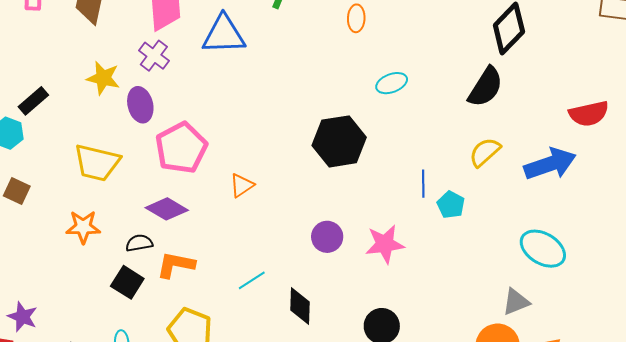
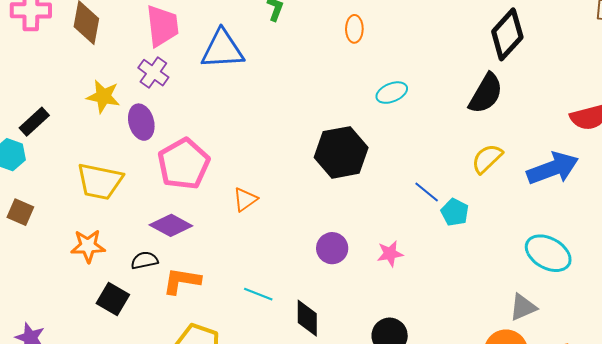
blue line: (423, 184) -> (427, 192), turned -48
pink star: (385, 244) -> (390, 254), size x0.7
cyan line: (252, 280) -> (258, 294), turned 56
black square: (127, 282) -> (113, 299), moved

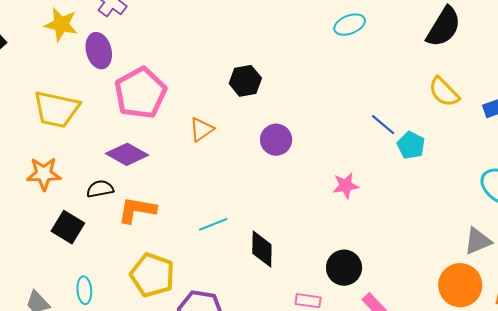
black hexagon: (341, 152) -> (245, 81), moved, size x0.6
yellow semicircle: (487, 159) -> (444, 92), turned -92
purple circle: (332, 248) -> (276, 140), moved
cyan line: (258, 294) -> (213, 224), turned -44

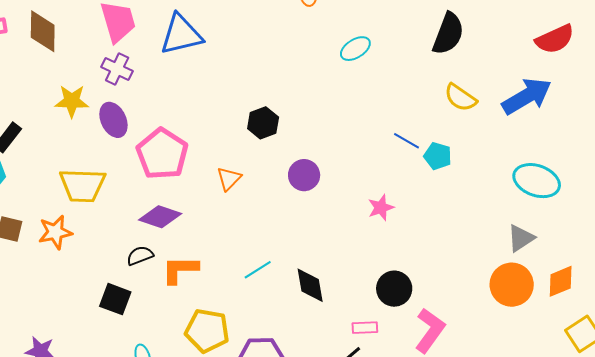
orange star: (44, 174) -> (55, 232), moved

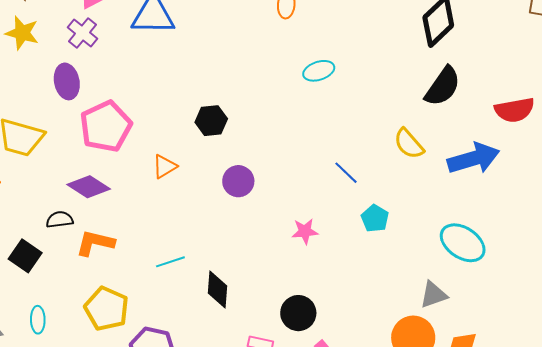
black semicircle: (448, 34) -> (443, 86), moved
yellow star: (72, 101) -> (22, 33), moved
cyan pentagon: (438, 156) -> (375, 218), moved

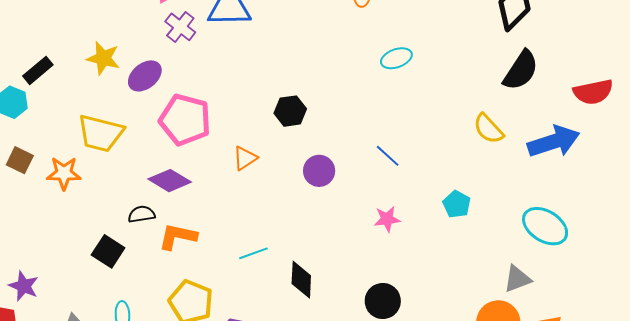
yellow star: (22, 33) -> (103, 58), moved
purple cross: (83, 33) -> (180, 27), moved
purple ellipse: (67, 81) -> (145, 76), turned 64
pink pentagon: (106, 126) -> (185, 120), turned -30
blue line: (346, 173) -> (388, 156), moved

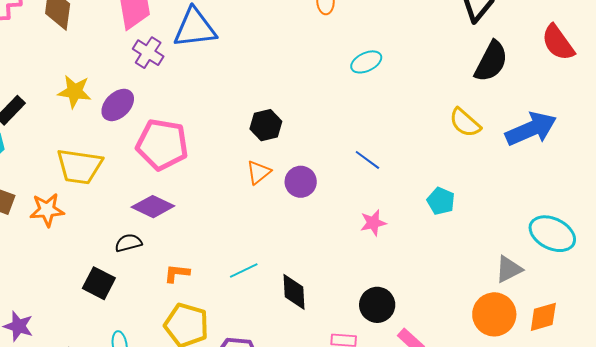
red semicircle: (593, 92) -> (558, 43), moved, turned 72
orange triangle: (245, 158) -> (259, 172), moved
cyan ellipse: (545, 226) -> (552, 234), moved
orange L-shape: (178, 237) -> (177, 273), moved, size x0.7

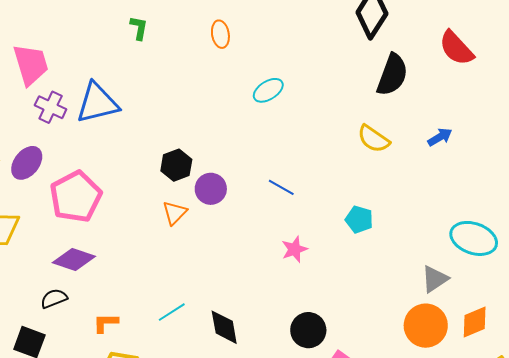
blue triangle: (195, 28) -> (97, 103), moved
blue arrow: (531, 129) -> (440, 137), size x0.5
pink pentagon: (162, 144) -> (76, 197), turned -30
purple circle: (301, 182) -> (211, 189), moved

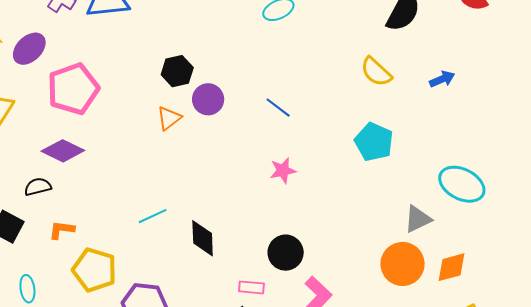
cyan pentagon: (359, 219) -> (374, 142), moved, size x1.4
orange L-shape: (106, 323) -> (62, 230), moved

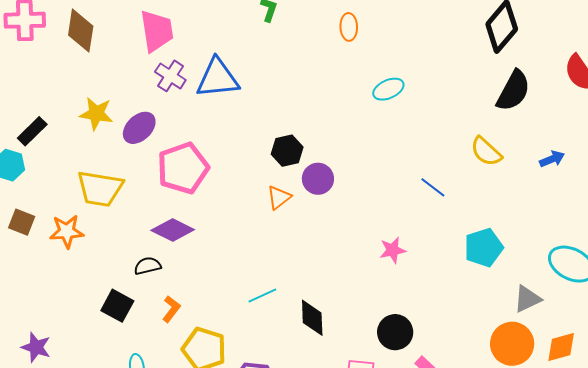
blue line: (278, 108) -> (433, 187), moved
cyan pentagon: (374, 142) -> (484, 248), moved, turned 30
orange L-shape: (62, 230) -> (171, 309), turned 120

